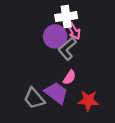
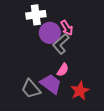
white cross: (66, 17) -> (36, 15), moved
red star: (88, 101) -> (80, 91), turned -30

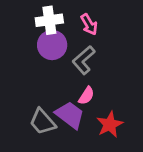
pink arrow: (67, 28) -> (89, 24), moved
purple circle: (50, 33) -> (52, 45), moved

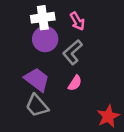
purple trapezoid: (70, 115) -> (37, 79), moved
red star: (110, 124) -> (108, 116), moved

